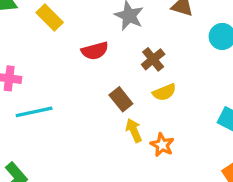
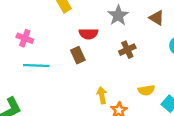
yellow semicircle: (164, 92) -> (146, 90), moved
brown rectangle: (121, 99) -> (78, 55), moved

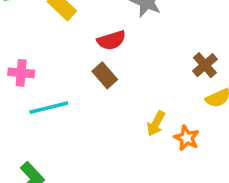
brown cross: (127, 50) -> (205, 65), moved
yellow arrow: (102, 95) -> (156, 124), turned -126

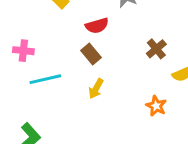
brown cross: (205, 65) -> (156, 49), moved
yellow arrow: (156, 124) -> (96, 89), moved

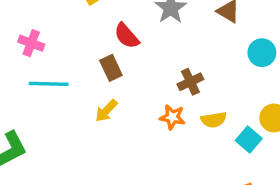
red semicircle: (97, 26) -> (127, 36), turned 50
orange star: (156, 106) -> (172, 117), moved, turned -30

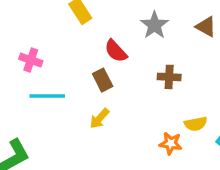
brown cross: (190, 82) -> (169, 77), moved, turned 30
orange star: (172, 117) -> (171, 143), moved

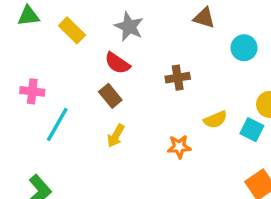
gray star: (154, 25) -> (129, 27), moved
cyan line: (47, 96) -> (57, 124), turned -48
orange star: (171, 143) -> (179, 147), moved

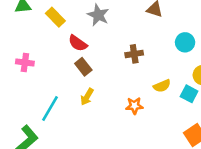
cyan circle: (244, 48) -> (185, 42), moved
red semicircle: (117, 63) -> (78, 43), moved
cyan line: (57, 124) -> (50, 109), moved

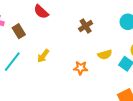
brown cross: (134, 54) -> (86, 26), turned -32
brown rectangle: (83, 67) -> (19, 31), moved

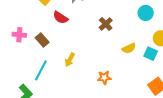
orange star: (81, 68) -> (104, 78), moved

